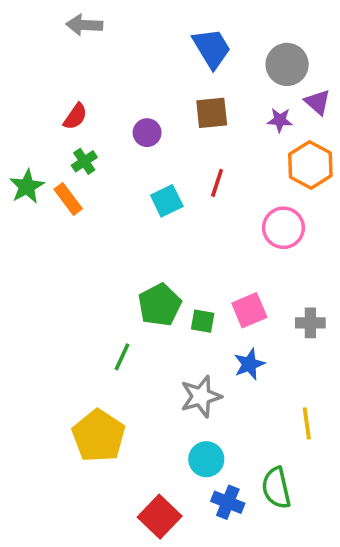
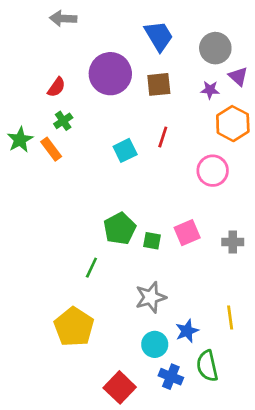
purple circle: (147, 133) -> (110, 74), moved, size x2.0
blue star: (249, 364) -> (187, 331), moved

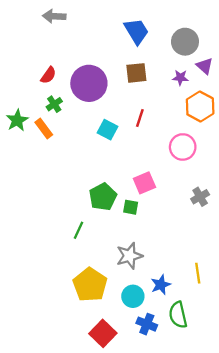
purple circle: (110, 74) -> (89, 83), moved
cyan square: (125, 150) -> (107, 130), turned -36
pink square: (187, 233) -> (144, 183), moved
gray cross: (233, 242) -> (200, 197), moved, turned -30
yellow pentagon: (74, 327) -> (90, 285), moved

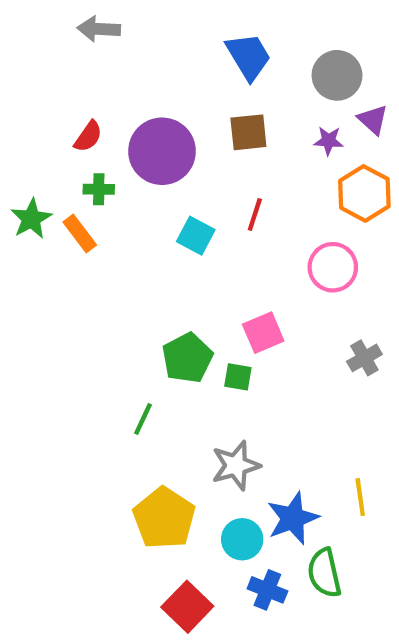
green cross: (54, 104) -> (99, 189), turned 35
blue star: (161, 285) -> (293, 518), size x1.4

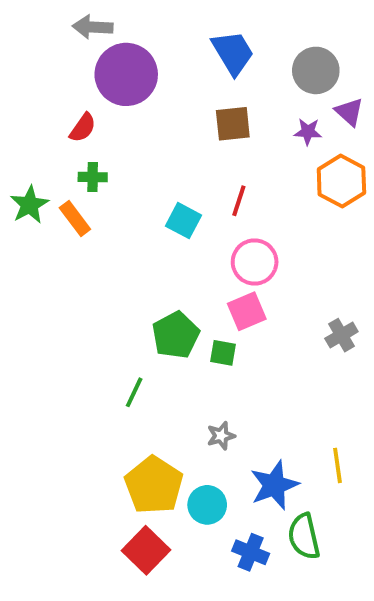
purple circle: (162, 151) -> (126, 74), moved
pink circle: (333, 267) -> (255, 262), moved
gray star: (236, 465) -> (221, 436), size x0.6
cyan circle: (242, 539) -> (207, 505), moved
red square: (187, 607) -> (146, 550), moved

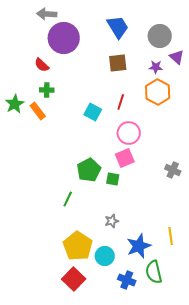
red semicircle: (83, 128) -> (42, 65), turned 98
orange hexagon: (341, 181) -> (158, 92), moved
gray cross: (341, 335) -> (173, 170), turned -35

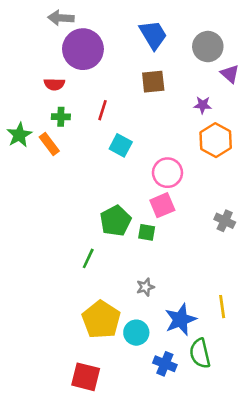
red semicircle: (42, 65) -> (54, 84), turned -42
purple star: (156, 67) -> (203, 105), moved
orange hexagon: (158, 92) -> (216, 140), moved
red line: (121, 102) -> (102, 110), moved
red square: (74, 279) -> (86, 377), moved, turned -30

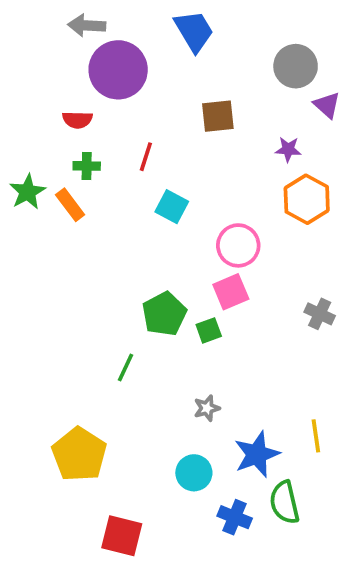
blue trapezoid: (153, 35) -> (194, 31), moved
green square: (147, 232) -> (209, 330), turned -30
yellow pentagon: (101, 320) -> (79, 454), moved

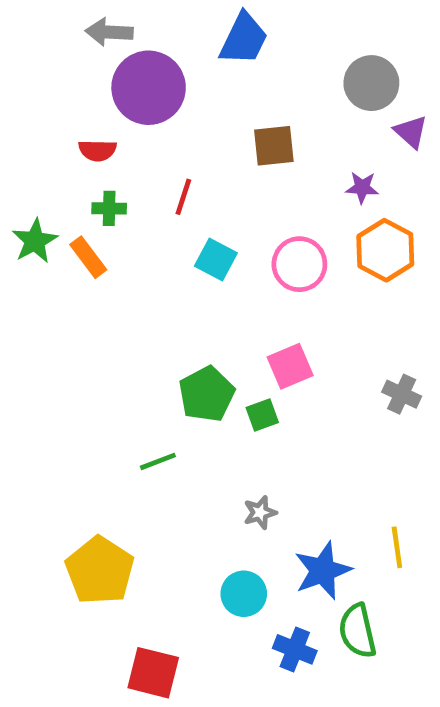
blue trapezoid: (194, 31) -> (244, 39), turned 57
pink circle: (238, 245) -> (299, 264), moved
green line: (125, 367) -> (158, 461), turned 44

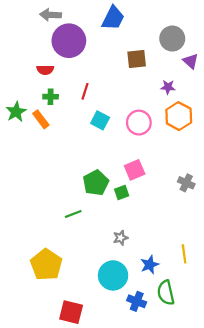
brown square: (274, 146) -> (137, 59), moved
blue star: (323, 571) -> (150, 265), size x0.7
cyan circle: (244, 594) -> (113, 275), size x1.4

